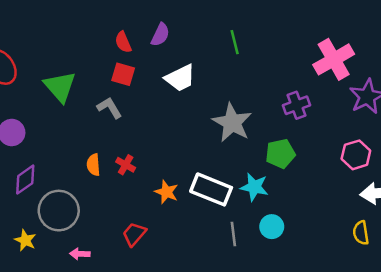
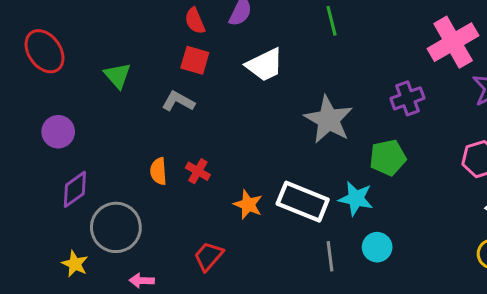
green triangle: (60, 87) -> (117, 76), size x0.7
gray L-shape: (110, 108) -> (178, 101), turned -30

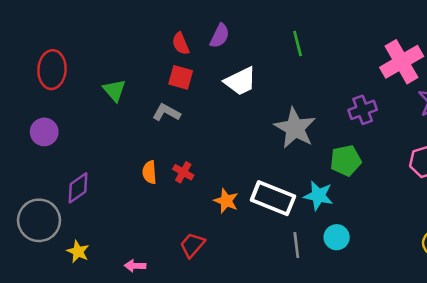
red ellipse: (45, 51) -> (52, 70), turned 39
purple circle: (58, 132) -> (44, 132), moved
gray circle: (116, 227) -> (39, 220), moved

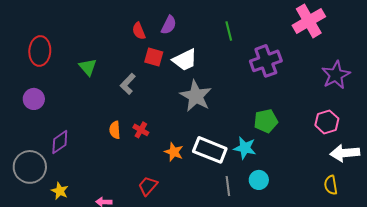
pink cross: (402, 62) -> (309, 21), moved
red square: (181, 77) -> (154, 57), moved
purple cross: (363, 110) -> (266, 61), moved, size x1.4
gray L-shape: (166, 112) -> (128, 84), turned -75
gray star: (295, 128) -> (196, 96), moved

